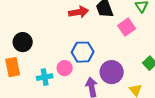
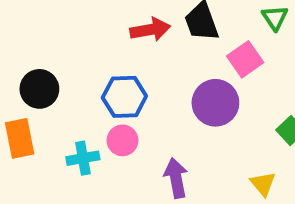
blue hexagon: (83, 52) -> (124, 97), moved
purple circle: (112, 72) -> (215, 103), moved

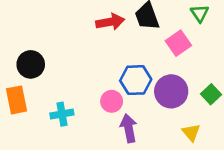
blue hexagon: (124, 97) -> (136, 80), moved
purple circle: (215, 103) -> (171, 91), moved
pink circle: (122, 140) -> (112, 101), moved

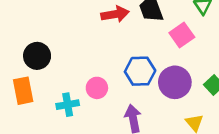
pink circle: (112, 101) -> (97, 88), moved

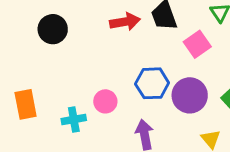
black circle: (37, 56) -> (53, 29), moved

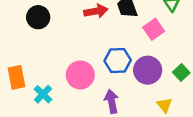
pink circle: (105, 101) -> (80, 75), size x1.5
cyan cross: (74, 119) -> (43, 94), moved, turned -36

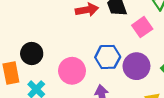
black circle: (38, 17) -> (32, 54), moved

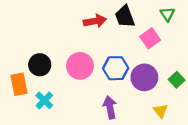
pink circle: (72, 71) -> (80, 66), moved

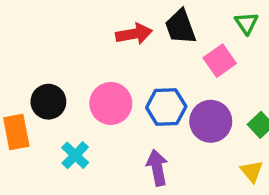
cyan cross: (44, 100) -> (75, 155), moved
yellow triangle: (160, 111) -> (252, 171), moved

